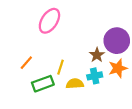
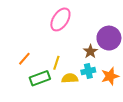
pink ellipse: (49, 21) -> (60, 19), moved
orange star: (118, 68) -> (110, 76), moved

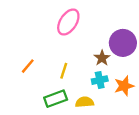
green rectangle: (40, 78) -> (56, 99), moved
yellow semicircle: (70, 78) -> (85, 102), moved

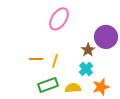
orange line: (28, 66) -> (36, 59), moved, turned 48
cyan cross: (100, 80) -> (86, 69), turned -32
orange star: (124, 86) -> (101, 87), moved

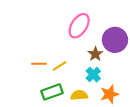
pink ellipse: (59, 19) -> (79, 26), moved
yellow line: (55, 61) -> (60, 66), turned 40

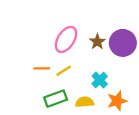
pink ellipse: (79, 26) -> (66, 39), moved
brown star: (95, 54) -> (97, 42), moved

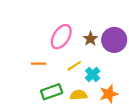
yellow line: (64, 71) -> (74, 66), moved

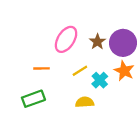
green rectangle: (52, 92) -> (33, 99), moved
orange star: (109, 94) -> (124, 71), moved, turned -30

